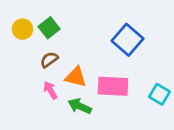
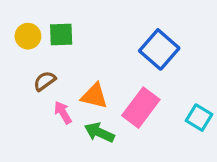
green square: (49, 28) -> (61, 35), turned 36
brown semicircle: (49, 60) -> (45, 81), moved
pink rectangle: (113, 86) -> (141, 108), turned -56

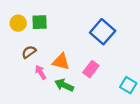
pink rectangle: (141, 108) -> (91, 69), size x0.7
cyan square: (199, 118) -> (128, 85), moved

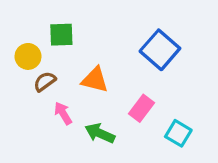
yellow circle: (18, 23) -> (28, 56), moved
orange triangle: (61, 62) -> (95, 80), moved
cyan square: (128, 85) -> (178, 133), moved

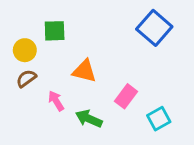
blue square: (160, 50) -> (154, 28), moved
brown semicircle: (45, 82) -> (26, 78), moved
cyan square: (178, 133) -> (159, 119), turned 30

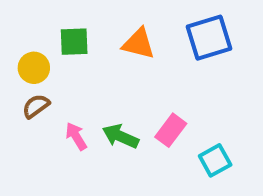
blue square: (154, 28) -> (209, 38), turned 32
orange triangle: (84, 71) -> (139, 44), moved
green arrow: (89, 119) -> (120, 136), moved

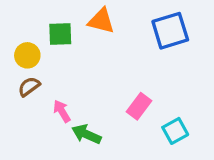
orange triangle: (139, 44) -> (101, 21), moved
green arrow: (120, 136) -> (86, 134), moved

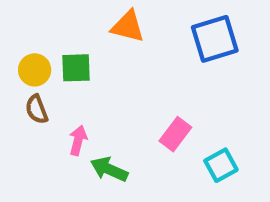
green square: (60, 34) -> (76, 68), moved
brown semicircle: (29, 87) -> (37, 109), turned -75
pink arrow: (62, 111) -> (78, 140), turned 45

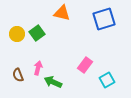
green square: (76, 68) -> (37, 33), turned -35
brown semicircle: (37, 109) -> (18, 75), moved

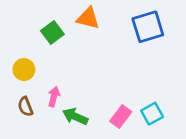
green square: (37, 33) -> (52, 32), moved
yellow circle: (17, 34) -> (24, 70), moved
pink rectangle: (85, 65) -> (121, 117), moved

